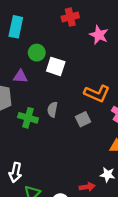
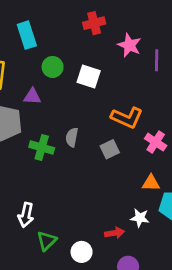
cyan rectangle: (16, 27) -> (27, 35), turned -30
white square: (56, 66) -> (89, 77), moved

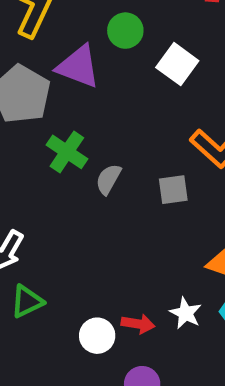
purple triangle: (32, 96) -> (78, 67), size x1.5
gray semicircle: (72, 137) -> (108, 179), moved
white circle: (82, 252) -> (97, 336), moved

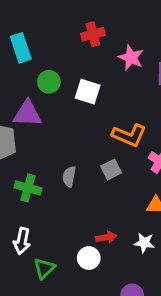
green cross: (67, 152) -> (28, 188), moved
red arrow: (138, 324) -> (106, 237), moved
white circle: (97, 336) -> (89, 258), moved

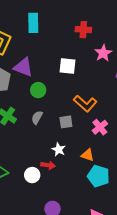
green circle: (49, 82) -> (38, 90), moved
white square: (88, 92) -> (67, 66), turned -30
white star: (144, 243) -> (59, 149), moved

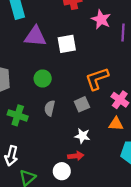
purple triangle: (23, 67) -> (35, 36), moved
orange L-shape: (85, 103) -> (97, 79), turned 135
orange triangle: (87, 155) -> (116, 124), moved

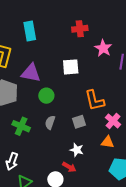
purple triangle: (35, 36) -> (31, 73), moved
orange L-shape: (97, 79) -> (95, 100), turned -90
red arrow: (76, 156) -> (69, 167), turned 32

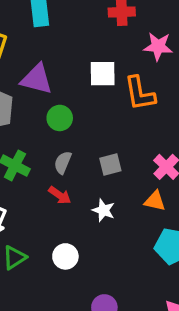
pink star: (103, 48) -> (158, 46), turned -30
orange L-shape: (95, 100) -> (140, 93), moved
red arrow: (69, 167) -> (60, 195), moved

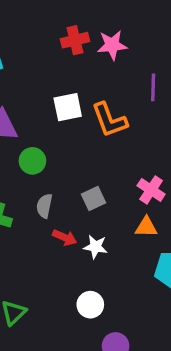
pink star: (158, 46) -> (112, 45), moved
red arrow: (60, 195) -> (65, 237), moved
white circle: (65, 256) -> (90, 305), moved

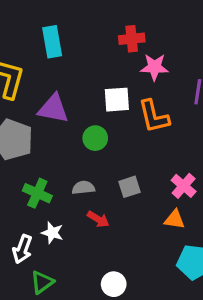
pink star: (112, 45) -> (154, 67), moved
green circle: (32, 161) -> (95, 138), moved
gray semicircle: (44, 206) -> (83, 188), turned 65
white star: (96, 247) -> (52, 233), moved

